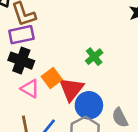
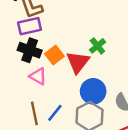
orange square: (52, 78) -> (54, 55), moved
red triangle: (71, 89) -> (78, 62), moved

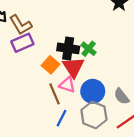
black cross: (30, 50) -> (68, 48), moved
pink triangle: (38, 76) -> (67, 85), moved
brown line: (34, 113) -> (55, 94), moved

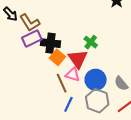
black cross: (68, 48) -> (50, 43), moved

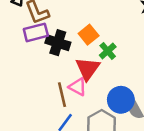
orange square: (57, 57) -> (89, 35), moved
blue circle: (96, 80) -> (121, 100), moved

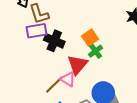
orange square: (89, 35) -> (90, 38), moved
brown line: (62, 95) -> (54, 85), turned 54

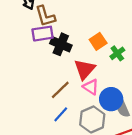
green cross: (96, 51) -> (117, 53), moved
pink triangle: (68, 79) -> (91, 87), moved

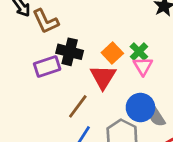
purple rectangle: (43, 34) -> (47, 67), moved
orange square: (98, 41) -> (112, 53), moved
pink triangle: (91, 87) -> (143, 66), moved, turned 35

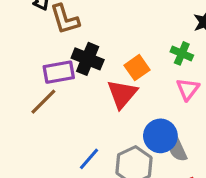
green cross: (139, 52) -> (182, 53), moved, turned -30
pink triangle: (143, 66) -> (188, 89), moved
brown line: (78, 106) -> (43, 102), moved

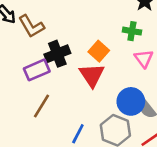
black cross: (88, 59) -> (57, 54), turned -30
brown line: (43, 102) -> (41, 106), moved

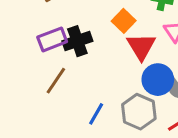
black cross: (57, 54) -> (77, 41), moved
red triangle: (92, 75) -> (141, 46), moved

